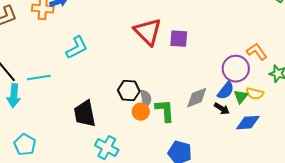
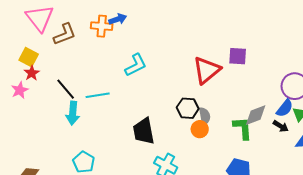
red triangle: (148, 32) -> (207, 70), moved, turned 36
green L-shape: (165, 111) -> (243, 128), moved

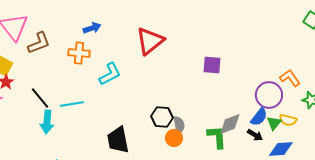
orange cross: (102, 26) -> (79, 53), moved
red triangle: (207, 70) -> (150, 41), moved

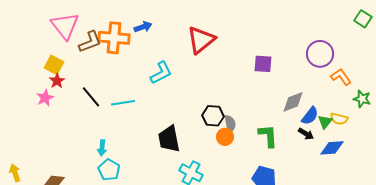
orange cross: (79, 53) -> (114, 38), moved, size x1.4
purple circle: (269, 95) -> (320, 54), moved
cyan arrow: (47, 122) -> (102, 148), moved, size x0.7
gray diamond: (230, 124) -> (293, 102), moved

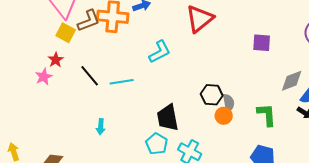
yellow square: (54, 65) -> (66, 33), moved
cyan pentagon: (109, 170) -> (157, 144), moved

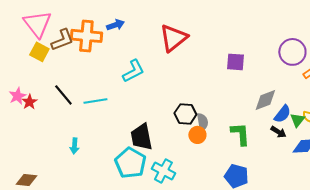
red star: (56, 60) -> (29, 102), moved
cyan pentagon: (157, 144) -> (130, 163), size x1.4

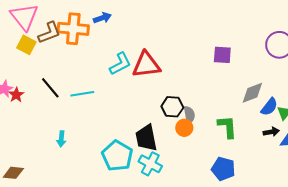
red triangle: (173, 38) -> (146, 65), moved, turned 32
black arrow: (278, 132) -> (271, 132), moved, turned -42
black trapezoid: (141, 137) -> (146, 138), moved

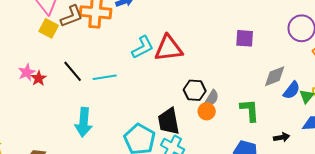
gray semicircle: (189, 115) -> (212, 98), turned 42
black arrow: (271, 132) -> (282, 137), moved
cyan arrow: (61, 139) -> (84, 122), size x1.8

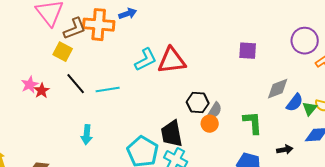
yellow square: (49, 28) -> (63, 52), moved
cyan arrow: (84, 122) -> (87, 135), size x0.7

